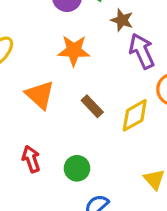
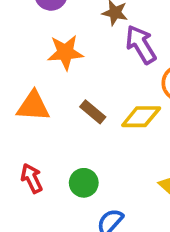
orange triangle: (40, 95) -> (33, 106), turned -32
yellow diamond: (135, 115) -> (141, 117), turned 36

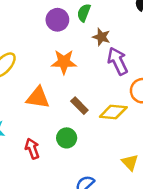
green circle: (84, 183) -> (67, 138), moved

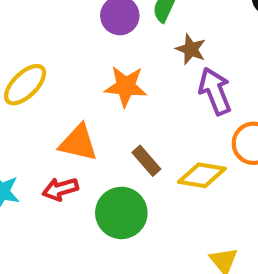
green circle: (67, 138) -> (121, 213), size x1.5
red arrow: (32, 149) -> (60, 189), moved, turned -90

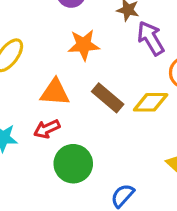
brown rectangle: (146, 161) -> (108, 98), size x1.4
green circle: (121, 213) -> (73, 164), moved

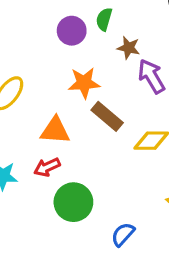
brown rectangle: (108, 98) -> (107, 116), moved

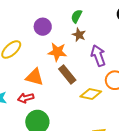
purple circle: (72, 31) -> (43, 27), moved
brown star: (129, 48) -> (79, 35), moved

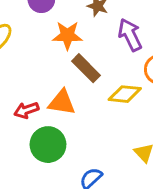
orange triangle: (35, 77) -> (62, 102), moved

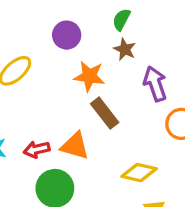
yellow diamond: (125, 94) -> (139, 173), moved

